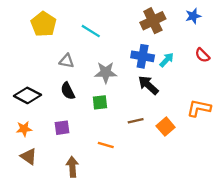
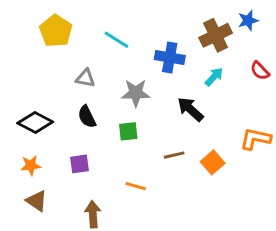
brown cross: (153, 21) -> (216, 35), moved
blue cross: (143, 56) -> (170, 57), moved

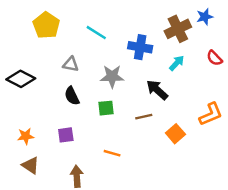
black diamond: (35, 123) -> (21, 79), moved
orange L-shape: (255, 139) -> (211, 114), turned 145
brown line: (174, 155) -> (144, 117), moved

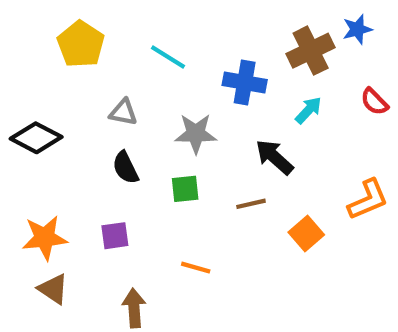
orange star: (26, 136) -> (45, 238), size x1.5

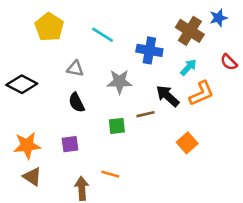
brown cross: (311, 51) -> (190, 31), turned -32
green square: (185, 189) -> (117, 126), moved
orange L-shape: (368, 200) -> (201, 93), moved
brown line: (251, 204) -> (146, 114), moved
orange line: (196, 268) -> (110, 174), moved

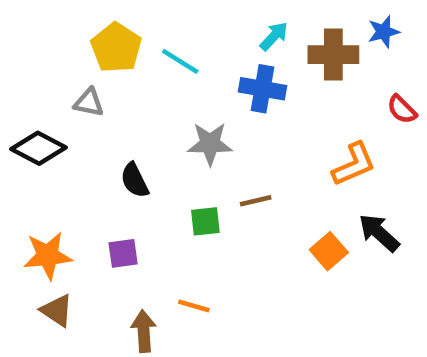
yellow pentagon: (49, 27) -> (116, 48), moved
brown cross: (190, 31) -> (333, 55), turned -32
cyan arrow: (188, 67) -> (274, 36), moved
gray triangle: (75, 69) -> (89, 103), moved
black arrow: (168, 96) -> (379, 233), moved

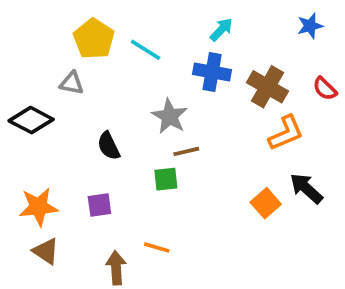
brown cross: (333, 55) -> (268, 87), moved, turned 30
gray star: (210, 144) -> (170, 116), turned 30
brown line: (256, 201) -> (186, 151), moved

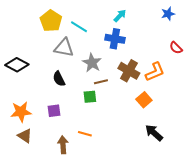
gray triangle: (72, 83) -> (64, 48), moved, size x1.5
brown cross: (268, 87) -> (129, 71), moved
black arrow: (306, 188) -> (154, 133), moved
orange square: (266, 203) -> (144, 100), moved

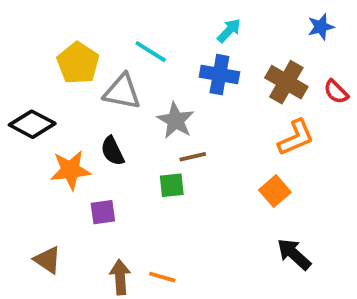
yellow pentagon: (51, 21) -> (78, 63), moved
brown cross: (129, 71) -> (286, 82), moved
orange star: (21, 112) -> (70, 170), moved
orange line: (85, 134) -> (162, 277), moved

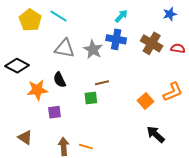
cyan line: (151, 52) -> (59, 16), moved
yellow pentagon: (78, 63) -> (30, 20), moved
red semicircle: (336, 92) -> (178, 48), turned 144
gray star: (176, 120) -> (93, 49), moved
orange L-shape: (296, 138) -> (173, 92), moved

